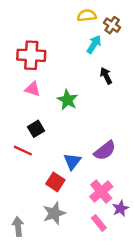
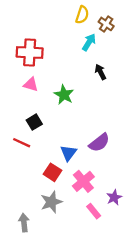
yellow semicircle: (87, 15) -> (82, 15), turned 114
pink cross: (101, 192) -> (83, 181), moved
gray arrow: (18, 227) -> (24, 223), moved

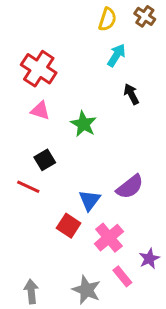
brown cross: (106, 24) -> (145, 16), moved
red cross: (30, 52) -> (39, 69), turned 30
gray star: (51, 202) -> (87, 290), moved, turned -30

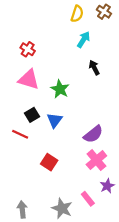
red cross: (39, 69) -> (28, 49), size x0.6
pink triangle: (40, 111) -> (29, 79), size x1.5
blue triangle: (90, 200) -> (55, 120), moved
pink cross: (109, 238) -> (96, 160), moved

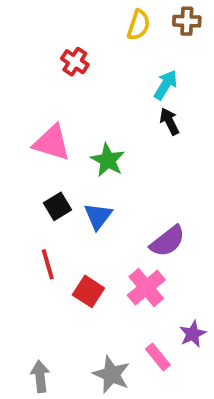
brown cross: (104, 12) -> (187, 21), turned -32
cyan arrow: (84, 40) -> (166, 85), moved
red cross: (28, 49) -> (75, 62), moved
red line: (20, 134) -> (48, 264), moved, turned 49
pink cross: (96, 160) -> (146, 288), moved

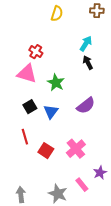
yellow semicircle: (139, 25) -> (57, 14), moved
red cross: (75, 62) -> (36, 52), moved
purple semicircle: (168, 241) -> (86, 106), moved

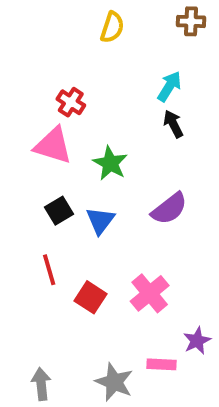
pink rectangle: (82, 185) -> (161, 364), turned -48

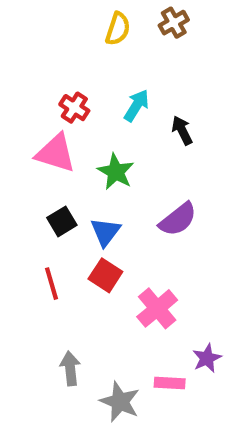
brown cross: (191, 21) -> (174, 23), moved, turned -32
cyan arrow: (169, 86) -> (136, 105), moved
red square: (91, 297) -> (105, 275), moved
gray arrow: (41, 384) -> (70, 369), moved

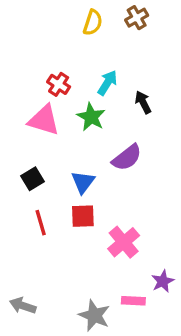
green star: (116, 172) -> (91, 117), moved
purple semicircle: (178, 219) -> (127, 158), moved
black square: (62, 221) -> (33, 179), moved
red square: (105, 275) -> (83, 216), turned -35
gray arrow: (70, 369) -> (23, 306), moved, turned -65

